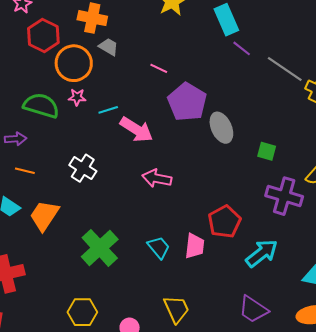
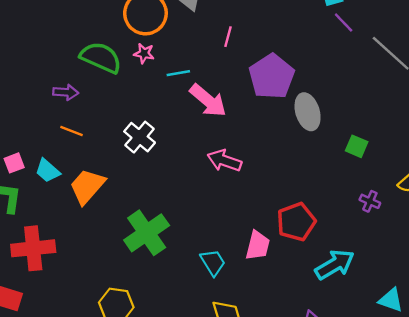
pink line: (159, 68) -> (228, 37), moved, turned 72
purple cross: (284, 196) -> (370, 201), size x0.5
cyan trapezoid: (159, 247) -> (213, 262), moved

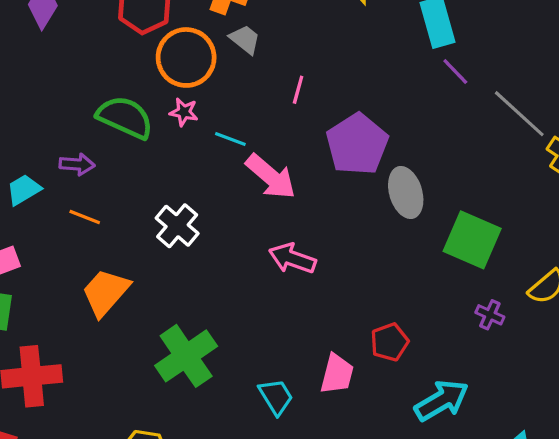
cyan line: (178, 73) -> (230, 139), turned 30
green square: (357, 146) -> (472, 240), size x1.8
cyan trapezoid: (48, 171) -> (24, 190), moved, turned 108
red pentagon: (296, 222) -> (390, 342), size x0.7

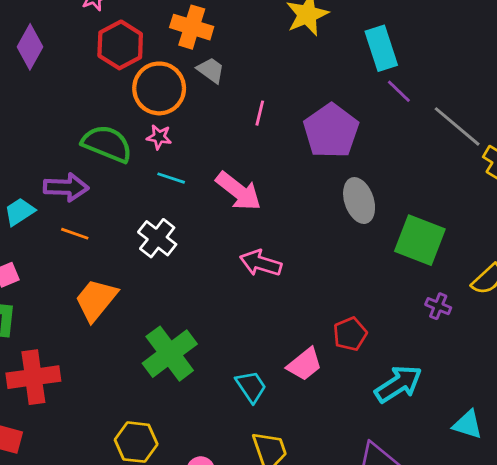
cyan line: (230, 139) -> (171, 178), moved
purple pentagon: (357, 144) -> (331, 131), moved
purple arrow: (77, 164) -> (66, 187), size x1.4
pink trapezoid: (337, 374) -> (304, 364), turned 39

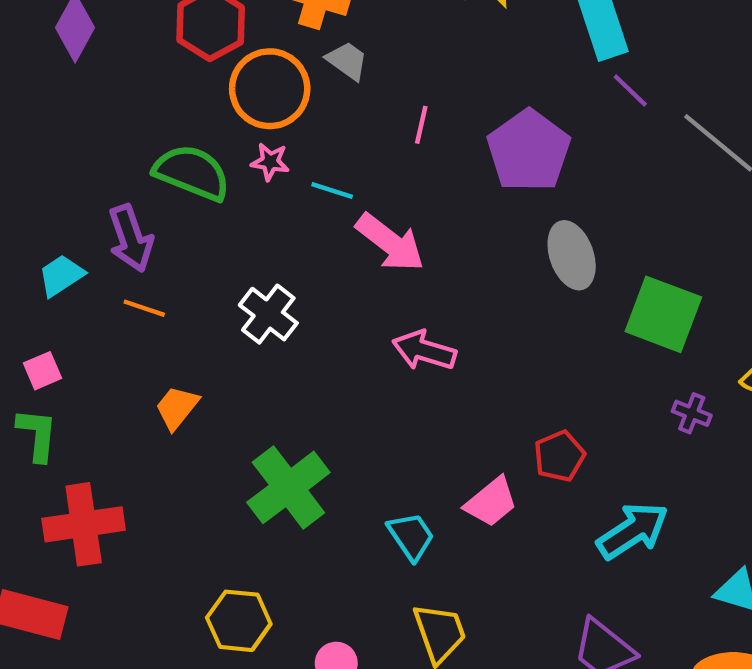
cyan line: (171, 178) -> (332, 190), moved
purple arrow: (66, 187) -> (131, 238), turned 69
orange trapezoid: (96, 300) -> (177, 407), size x0.7

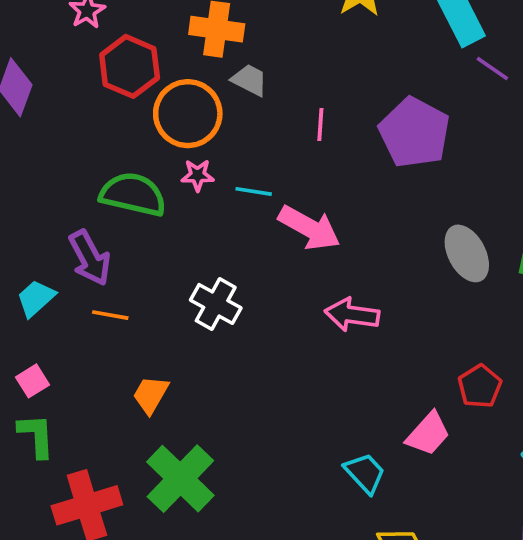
gray ellipse: (572, 255) -> (467, 253), moved
green cross: (288, 487) -> (180, 479), moved

